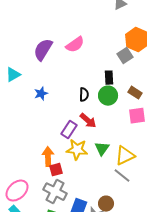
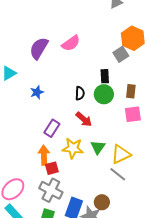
brown rectangle: (135, 93) -> (131, 91), turned 64
purple rectangle: (69, 130) -> (52, 128), moved

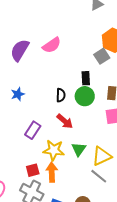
orange arrow: (44, 155) -> (52, 172), moved

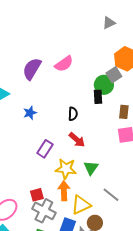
green circle: (85, 96) -> (104, 85), moved
yellow triangle: (102, 156) -> (81, 205), moved
red square: (33, 170) -> (37, 195), moved

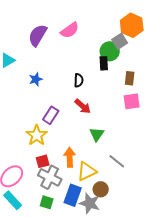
yellow star: (66, 169) -> (37, 135), moved, turned 30

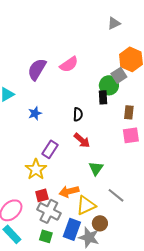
orange arrow: (70, 157) -> (69, 191), turned -102

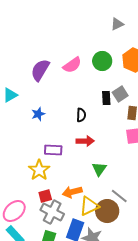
gray square: (119, 75) -> (120, 94), moved
green circle: (109, 85) -> (102, 61), moved
red arrow: (82, 140) -> (85, 141), turned -42
purple rectangle: (50, 149) -> (53, 150), turned 60
brown circle: (100, 223) -> (107, 211), moved, size x1.5

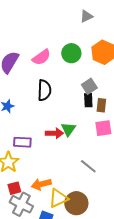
black rectangle: (106, 98) -> (88, 100), moved
black semicircle: (81, 115) -> (44, 90), moved, size x1.5
green triangle: (99, 169) -> (68, 129), moved
gray line: (119, 196) -> (88, 166), moved

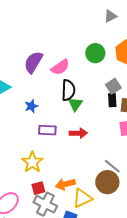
pink semicircle: (41, 57) -> (60, 67), moved
green triangle: (68, 129) -> (75, 104), moved
purple rectangle: (22, 142) -> (47, 130), moved
brown circle: (76, 203) -> (107, 182), moved

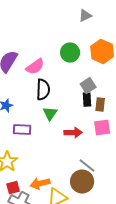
green triangle: (75, 104) -> (50, 114), moved
red arrow: (78, 133) -> (73, 133), moved

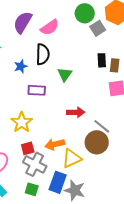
gray square: (88, 86) -> (98, 28), moved
black semicircle: (43, 90) -> (43, 54), moved
red arrow: (73, 133) -> (76, 112), moved

